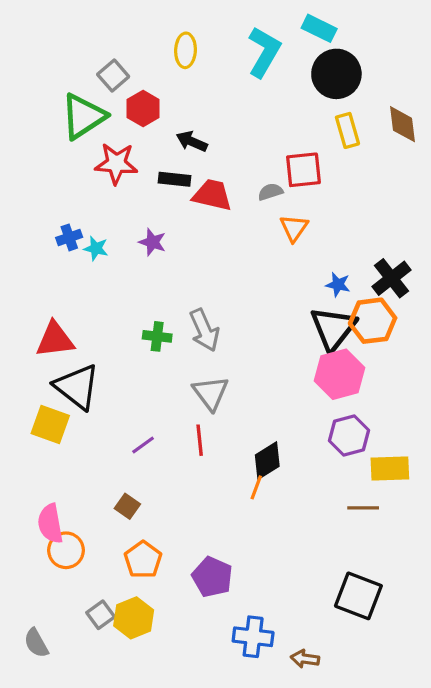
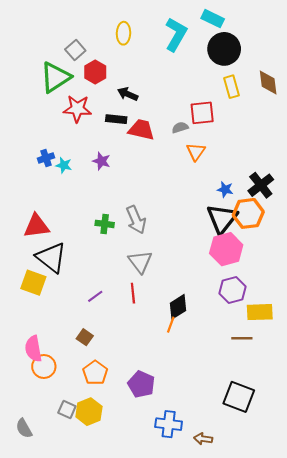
gray square: (101, 615) -> (67, 409), turned -30

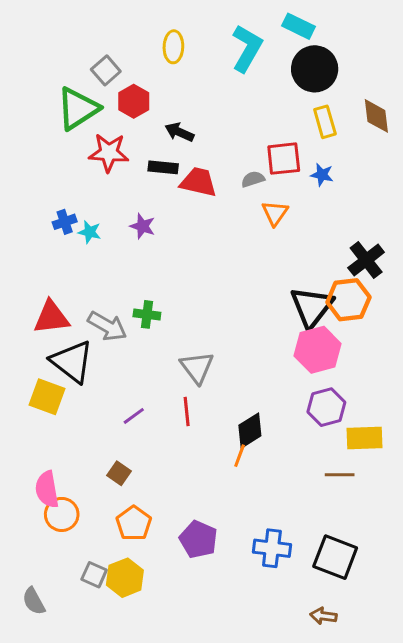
blue star: (225, 189) -> (322, 175), moved
gray arrow: (136, 220) -> (107, 326), moved, turned -36
blue cross: (169, 424) -> (272, 548), moved
brown arrow: (203, 439) -> (323, 616), moved

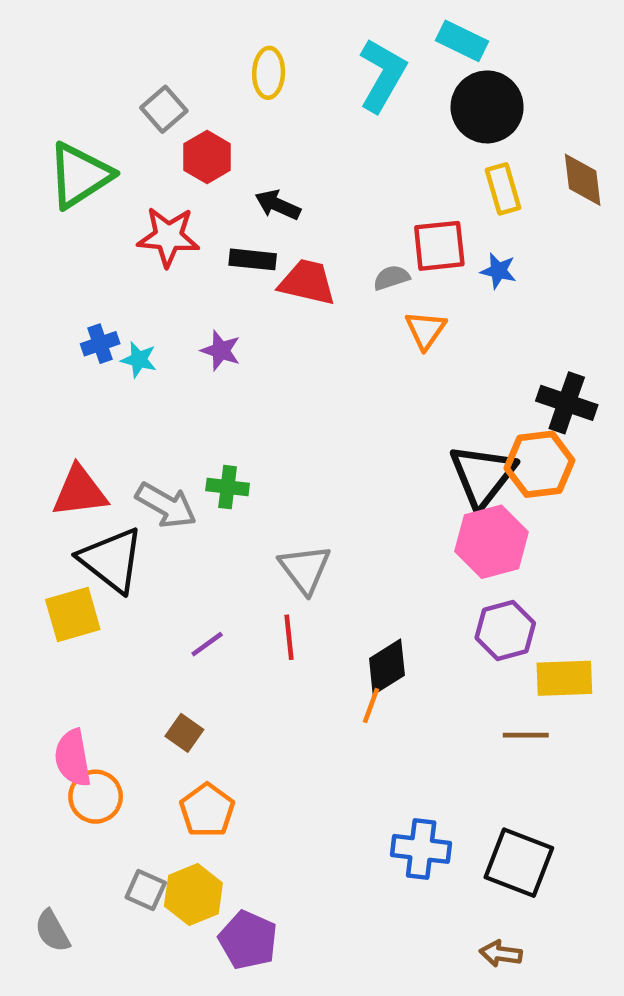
green triangle: (78, 109) -> (80, 175), moved
black cross: (366, 260) -> (567, 403), turned -33
yellow square: (47, 397) -> (73, 615), turned -36
purple pentagon: (198, 539) -> (248, 940), moved

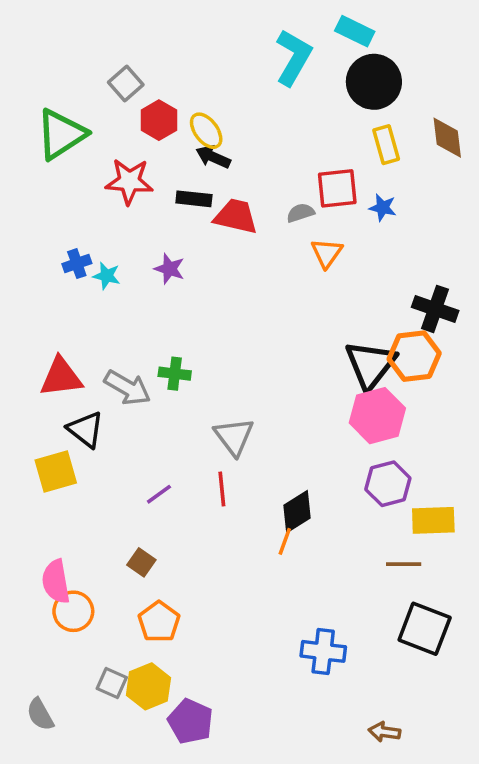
yellow ellipse: (269, 73) -> (206, 131), moved, turned -39
black triangle: (111, 560) -> (86, 430), size x0.7
black square: (519, 863) -> (425, 629), moved

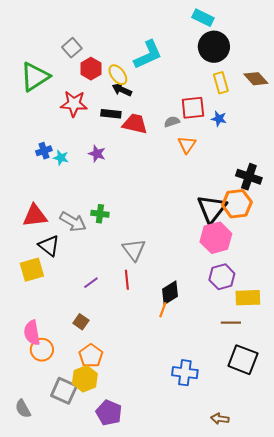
cyan L-shape: (294, 57) -> (148, 55), moved, turned 36
brown diamond: (447, 138) -> (256, 79), turned -35
gray square: (112, 683) -> (64, 391), size x1.5
yellow hexagon: (148, 686) -> (85, 379), moved

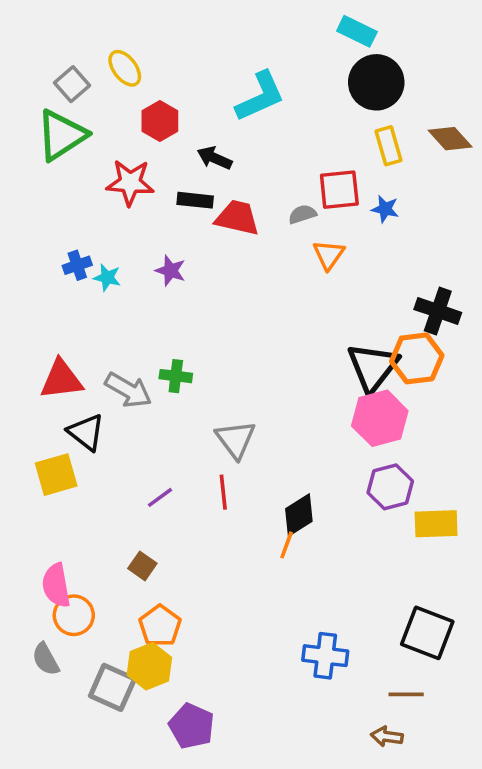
gray square: (72, 48) -> (72, 84), moved
yellow ellipse: (118, 75) -> (125, 68), moved
brown line: (231, 323) -> (406, 694), moved
gray semicircle: (23, 409) -> (46, 659), moved

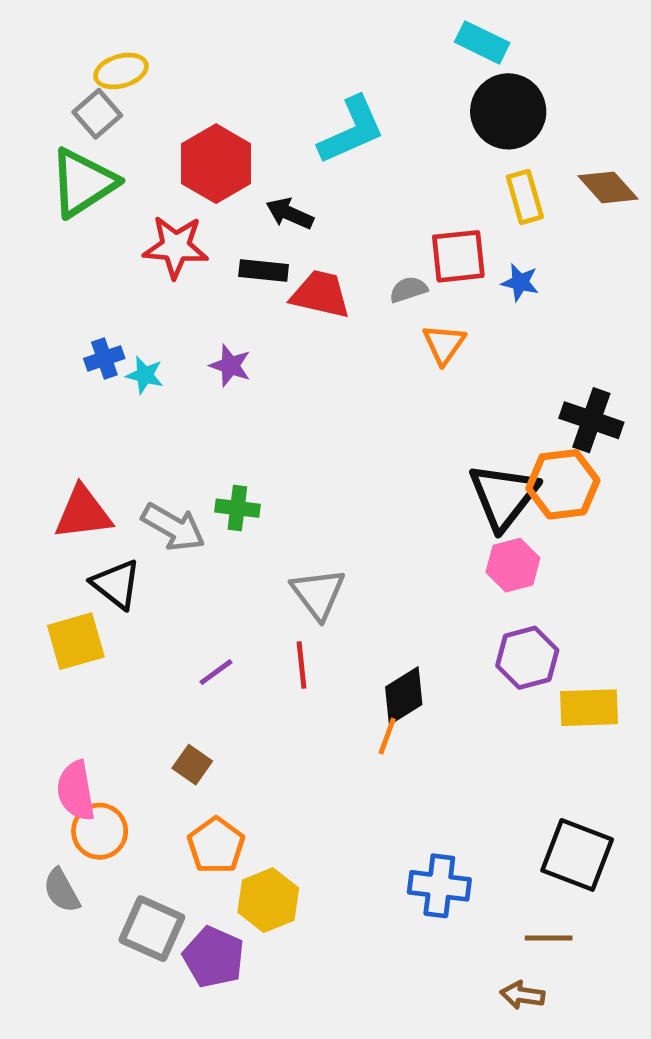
yellow ellipse: (125, 68) -> (121, 71), moved, turned -69
red hexagon: (160, 121) -> (216, 164), size x1.4
pink hexagon: (380, 418) -> (513, 565), size x0.7
yellow hexagon: (149, 666) -> (268, 900), moved
purple pentagon: (192, 726) -> (214, 957), moved

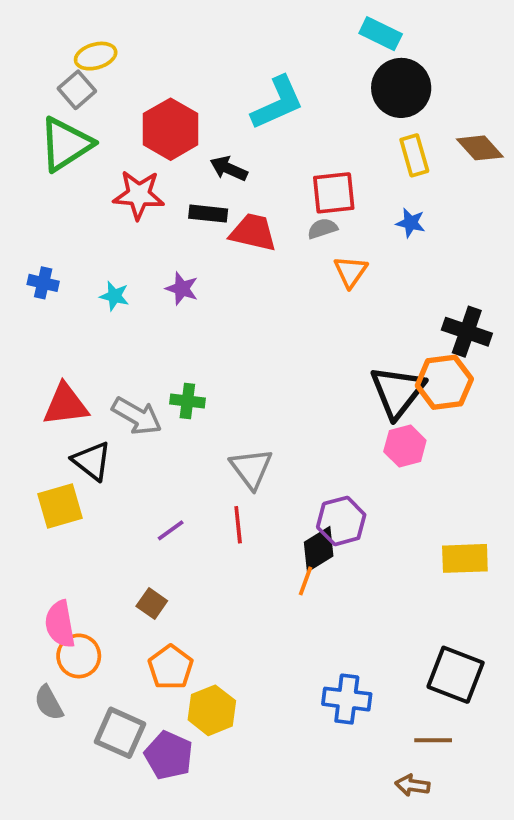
red square: (458, 256) -> (334, 193), moved
blue cross: (104, 358) -> (43, 283), moved, turned 32
purple hexagon: (527, 658) -> (341, 521), moved

